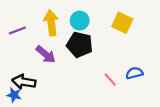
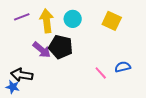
purple line: (17, 30) -> (22, 17), moved
black pentagon: (80, 45) -> (61, 47), moved

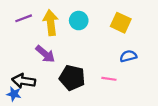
black pentagon: (61, 47) -> (72, 78), moved
blue semicircle: (123, 67) -> (128, 56), moved
pink line: (101, 73) -> (109, 79), turned -40

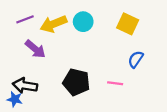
yellow arrow: (51, 23) -> (53, 24), turned -105
purple arrow: (45, 54) -> (35, 49), moved
blue semicircle: (128, 56) -> (136, 59), turned -42

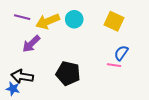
purple line: (25, 19) -> (22, 17), turned 35
purple arrow: (35, 49) -> (31, 44), turned 96
pink line: (115, 83) -> (114, 65), moved

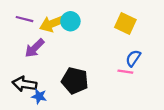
cyan circle: (74, 19) -> (70, 21), moved
blue star: (13, 89) -> (39, 96), moved

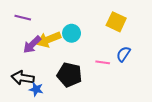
cyan circle: (70, 21) -> (72, 33), moved
yellow arrow: (53, 23) -> (49, 39), moved
pink line: (125, 72) -> (103, 62), moved

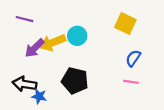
pink line: (103, 62) -> (131, 82), moved

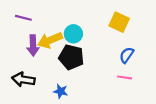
purple arrow: (35, 48) -> (33, 45), turned -48
black pentagon: (75, 81) -> (71, 57), moved
blue star: (39, 96) -> (61, 91), moved

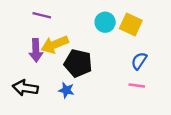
purple line: (23, 18) -> (42, 15), moved
cyan circle: (73, 34) -> (105, 22), moved
blue star: (61, 91) -> (66, 90), moved

